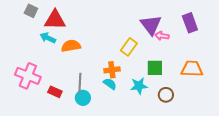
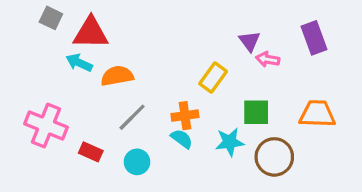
purple triangle: (151, 25) -> (249, 41), size x0.6
gray line: (80, 83) -> (132, 117), moved, turned 42
brown circle: (166, 95) -> (274, 157), size x1.5

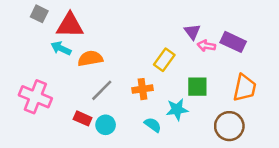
purple rectangle: (314, 38) -> (233, 42), moved, turned -45
orange trapezoid: (317, 114) -> (245, 88), turned 100
cyan semicircle: (182, 139) -> (153, 125), moved
red rectangle: (91, 152) -> (83, 118), moved
brown circle: (274, 157) -> (229, 126), moved

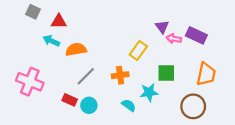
red triangle: (70, 25) -> (59, 21), size x0.7

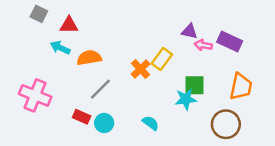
purple triangle: (162, 27) -> (189, 31), turned -40
orange cross: (120, 75) -> (141, 69), moved, turned -35
cyan star: (149, 92) -> (186, 99), moved

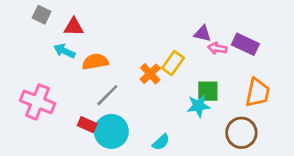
cyan circle: (104, 123) -> (111, 131), size x1.6
cyan semicircle: (151, 123) -> (161, 142), moved, turned 102

